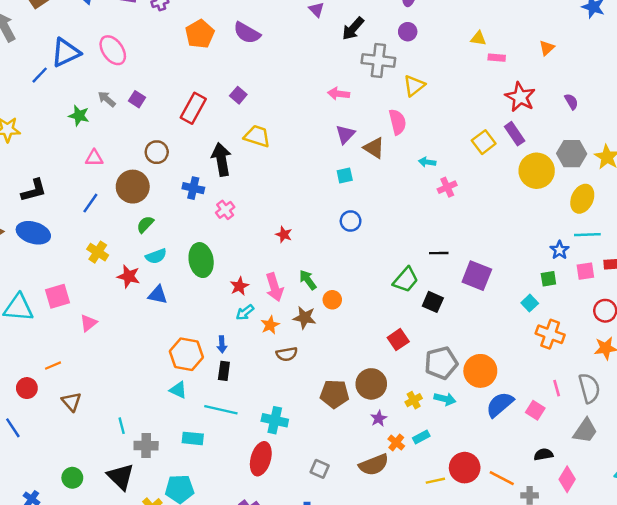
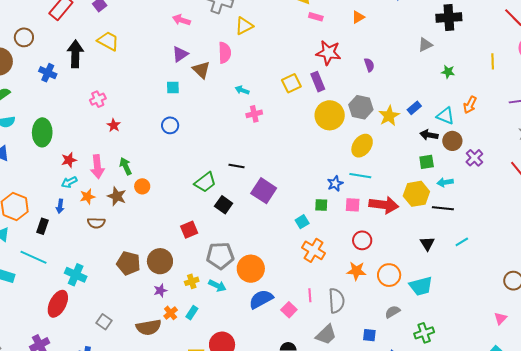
red star: (520, 97) -> (328, 53), turned -30
pink cross: (225, 210) -> (98, 99), moved
blue arrow: (222, 344) -> (60, 206), moved
cyan rectangle: (421, 437) -> (192, 313), turned -40

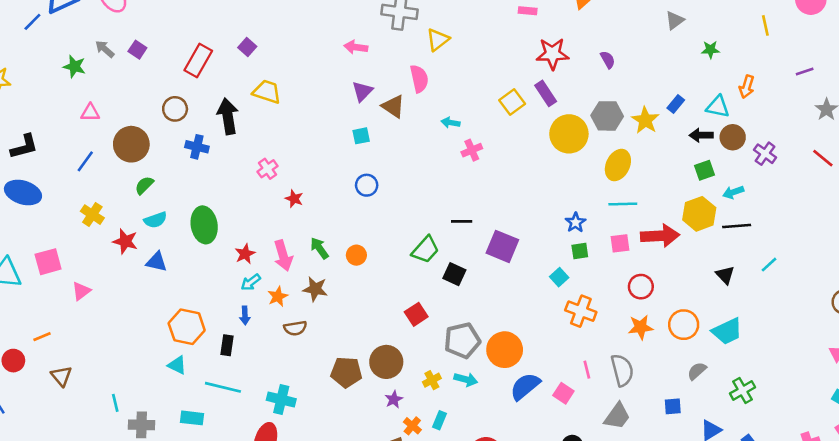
brown circle: (24, 37) -> (175, 109), moved
blue star: (335, 184) -> (576, 222), moved
orange circle: (142, 186) -> (356, 255), moved

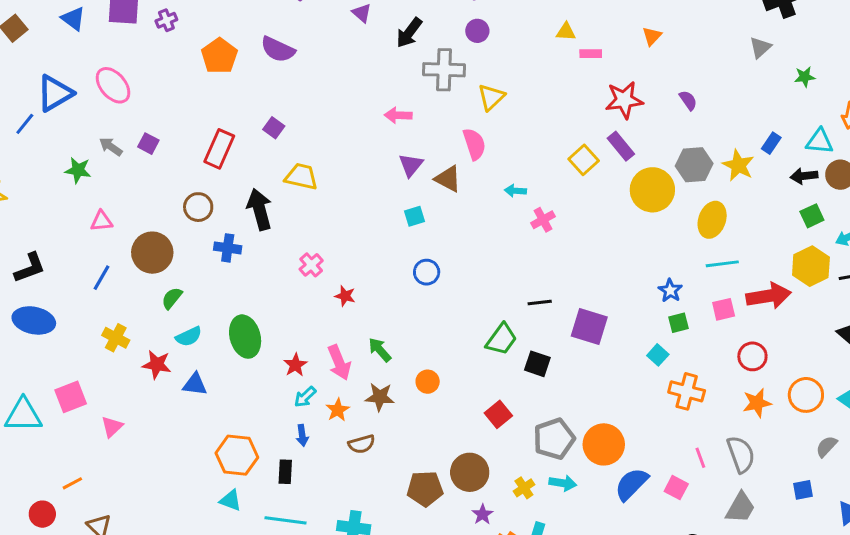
orange circle: (356, 255) -> (428, 382), moved

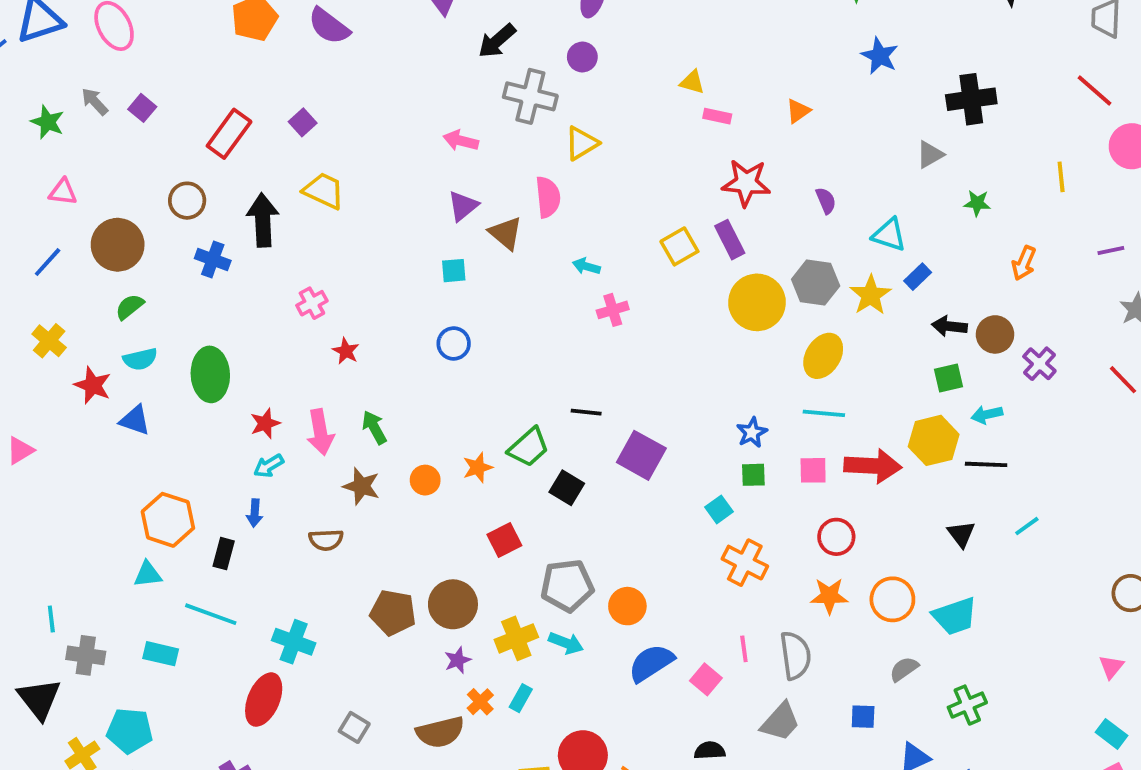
cyan triangle: (820, 141) -> (889, 235), moved
orange star: (338, 410) -> (478, 468), moved
orange circle: (604, 444) -> (627, 606), size x0.7
yellow cross: (524, 488) -> (516, 638), size x1.5
cyan triangle: (230, 500) -> (148, 574), turned -40

